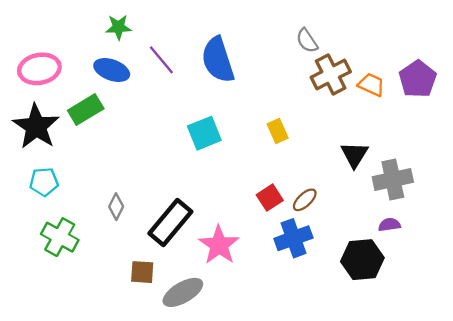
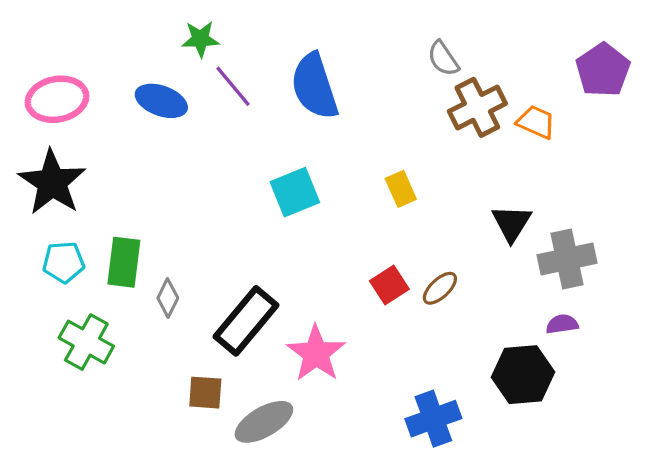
green star: (118, 27) -> (200, 39), moved
purple pentagon: (418, 79) -> (603, 70), moved
green rectangle: (86, 110) -> (124, 262), moved, turned -52
blue cross: (293, 238) -> (433, 419), moved

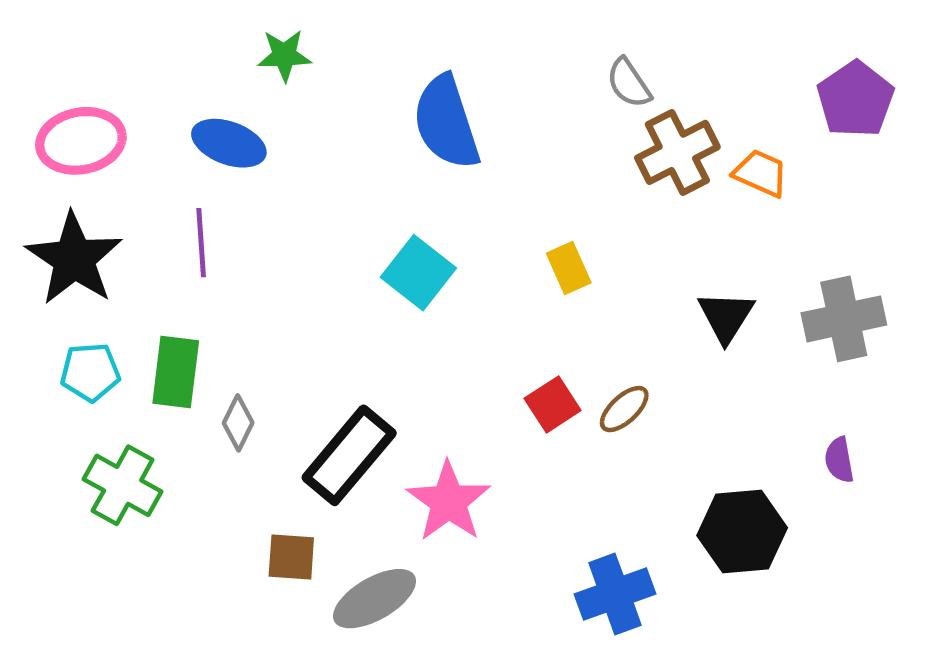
purple line: (233, 86) -> (201, 243), moved, turned 36
cyan square: (295, 192) -> (418, 273), turned -30
gray cross: (567, 259) -> (844, 319), moved
purple semicircle: (562, 324) -> (839, 460), moved, turned -92

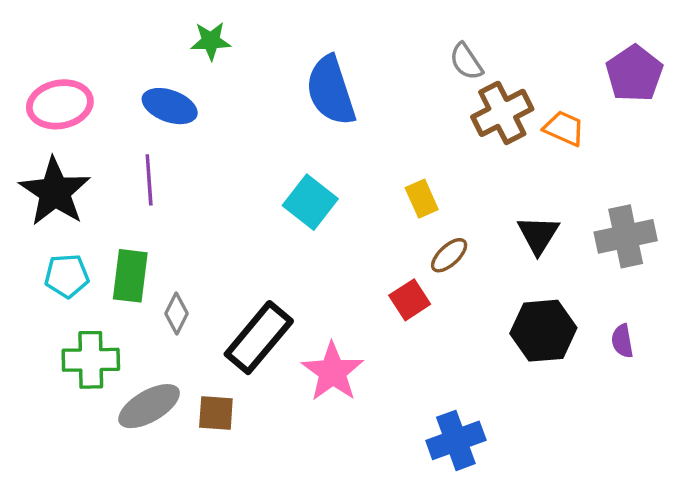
brown ellipse: (624, 409) -> (449, 255), moved
green cross: (123, 485) -> (91, 360), turned -30
black hexagon: (742, 532) -> (543, 331), moved
gray ellipse: (375, 599) -> (149, 406), moved

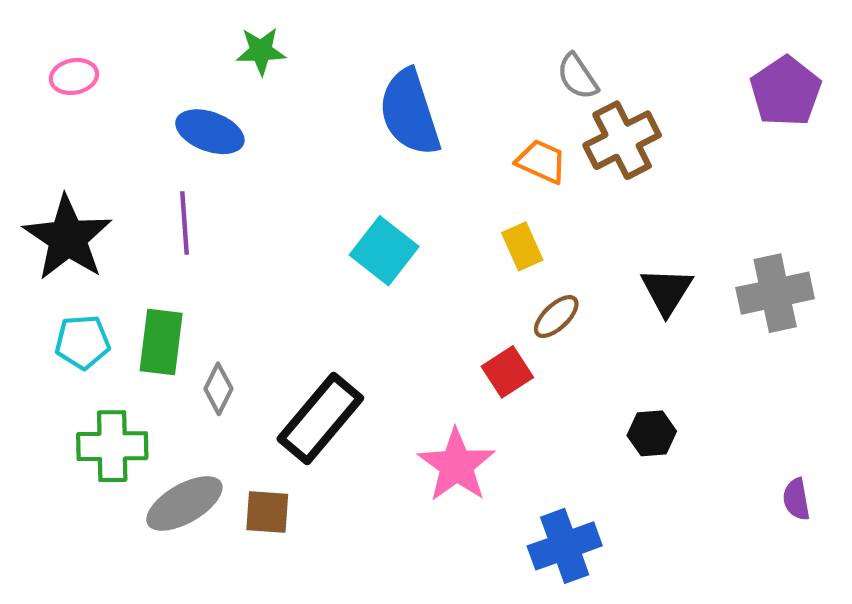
pink ellipse: (60, 104) -> (74, 76), moved, size x0.6
orange trapezoid: (564, 128) -> (541, 161), moved
black hexagon: (543, 331) -> (652, 433), moved, size x0.6
purple semicircle: (622, 341) -> (796, 499), moved
pink star: (333, 372) -> (456, 465), moved

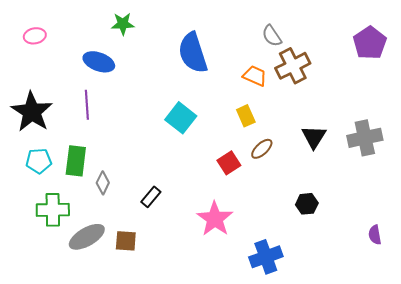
red square: (507, 372) -> (229, 163), moved
black rectangle: (320, 419) -> (151, 197), size x0.5

